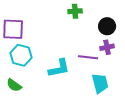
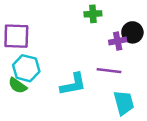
purple cross: (107, 47) -> (118, 41), moved
green semicircle: (14, 85) -> (18, 86), moved

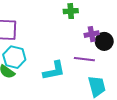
black circle: (132, 32) -> (104, 41), moved

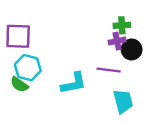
green cross: (71, 11) -> (122, 25), moved

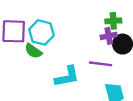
cyan hexagon: (28, 68) -> (41, 32), moved
green semicircle: (19, 84) -> (33, 51), moved

